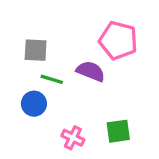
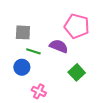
green square: (118, 131) -> (77, 72), moved, turned -35
pink cross: (73, 138) -> (39, 91), moved

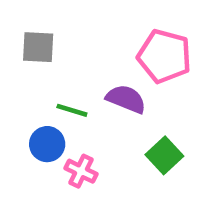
gray square: (23, 32) -> (38, 47), moved
pink cross: (39, 91) -> (81, 171), moved

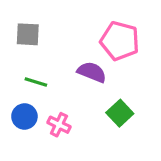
green line: (72, 110) -> (36, 82), moved
blue circle: (47, 144) -> (24, 116), moved

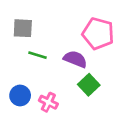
green line: (36, 82) -> (38, 55), moved
green square: (120, 113) -> (89, 85), moved

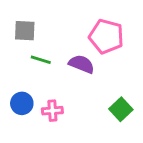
green square: (89, 85) -> (121, 109), moved
pink cross: (48, 102) -> (52, 111), turned -30

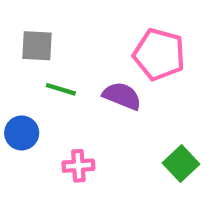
blue circle: (22, 103) -> (22, 133), moved

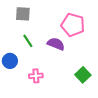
gray square: (37, 46) -> (23, 14), moved
green line: (61, 89) -> (28, 41), turned 40

